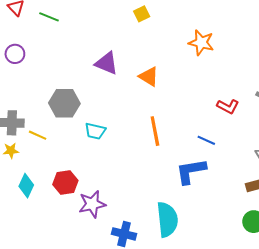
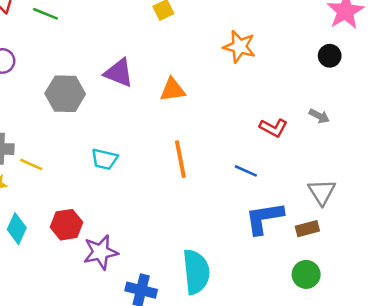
orange triangle: (149, 77) -> (173, 90), turned -40
gray hexagon: (64, 103) -> (65, 94), moved
blue L-shape: (191, 171) -> (264, 218), moved

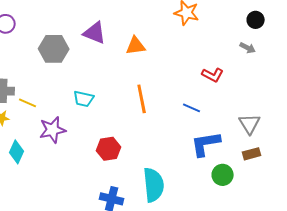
gray arrow: (319, 116) -> (248, 48), moved
red hexagon: (66, 225) -> (109, 149), moved
brown rectangle: (307, 229) -> (252, 154), moved
purple star: (101, 252) -> (53, 130), moved
green circle: (306, 274) -> (223, 175), moved

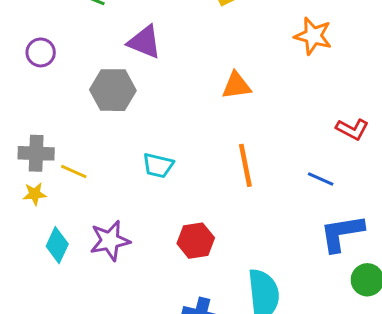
purple triangle: (95, 33) -> (145, 42), moved
purple star: (53, 130) -> (110, 241), moved

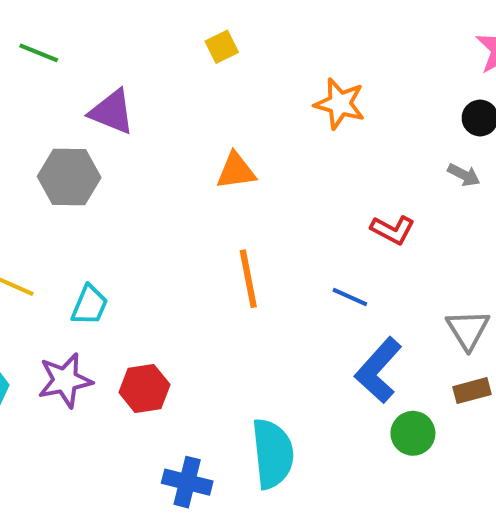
cyan trapezoid: (158, 165) -> (89, 305), moved, turned -80
blue L-shape: (342, 233) -> (378, 370), turned -39
red hexagon: (196, 241) -> (144, 389), moved

